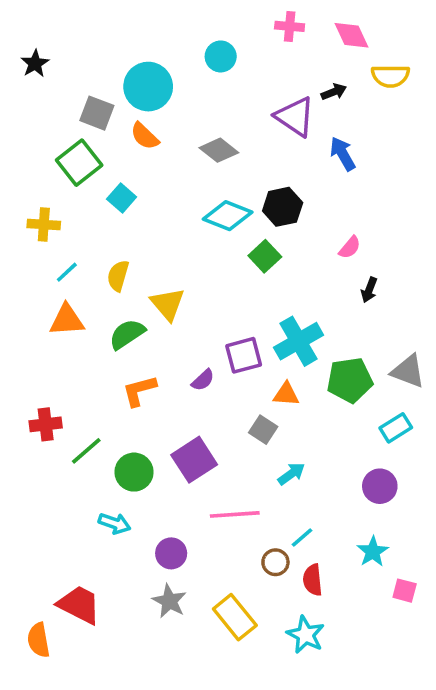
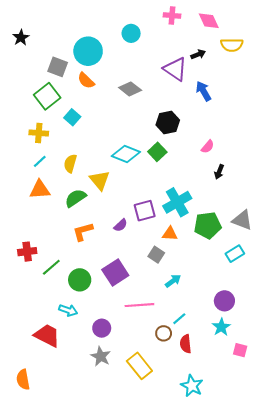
cyan diamond: (228, 216) -> (126, 154), moved
yellow cross: (44, 224) -> (39, 133), moved
purple circle: (380, 486) -> (224, 301), moved
red trapezoid: (79, 605) -> (47, 335), moved
cyan star: (306, 635) -> (192, 386), moved

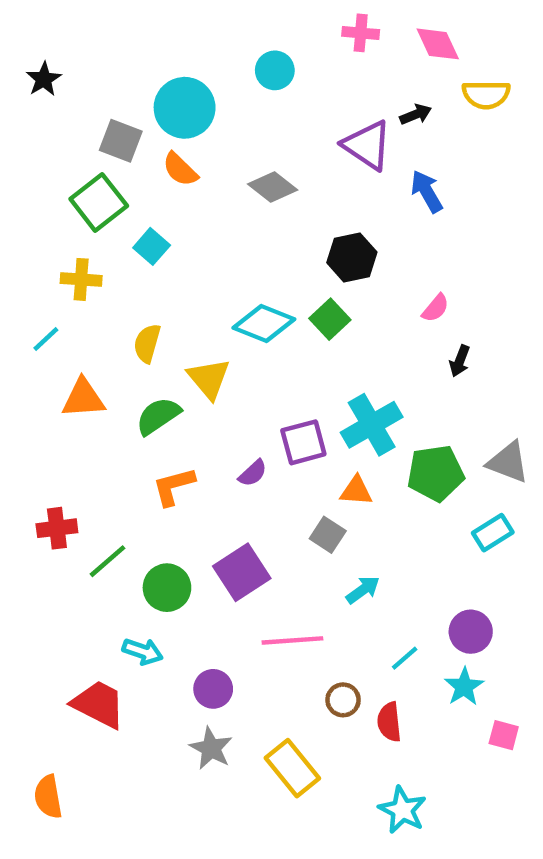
cyan line: (40, 161) -> (46, 339), moved
cyan line: (179, 319) -> (405, 658), moved

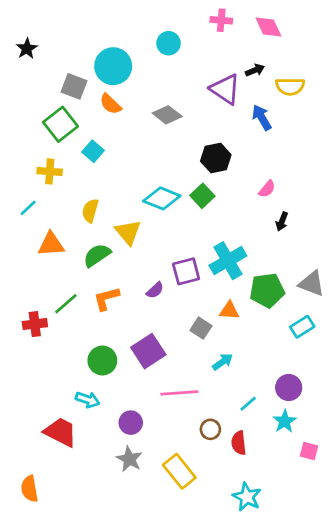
yellow semicircle: (486, 95) -> (290, 86), moved
orange triangle: (356, 491) -> (229, 311), moved
green line: (108, 561) -> (66, 304), moved

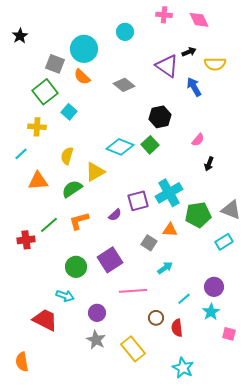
yellow triangle: (128, 232) -> (95, 172), turned 40

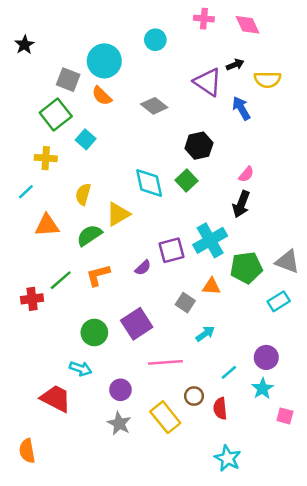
cyan diamond: (120, 147) -> (149, 183), turned 56
black arrow: (209, 164) -> (241, 204), moved, size x1.5
yellow rectangle: (133, 349) -> (165, 417), moved

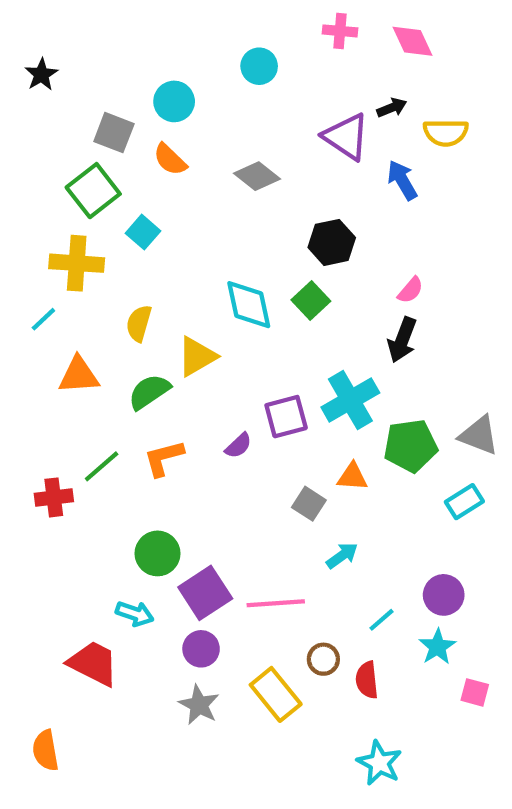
cyan circle: (104, 61) -> (174, 101), size x0.7
yellow cross: (46, 158) -> (77, 263), size x1.4
purple square: (137, 324) -> (205, 593), moved

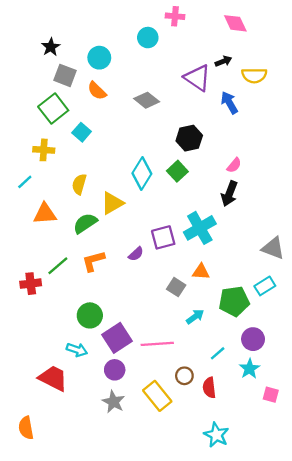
pink cross: (340, 31) -> (175, 16), moved
black star: (41, 74) -> (51, 47), moved
yellow cross: (77, 263) -> (44, 150), size x0.7
cyan diamond: (249, 305) -> (142, 174), turned 44
green pentagon: (410, 446) -> (234, 301), moved

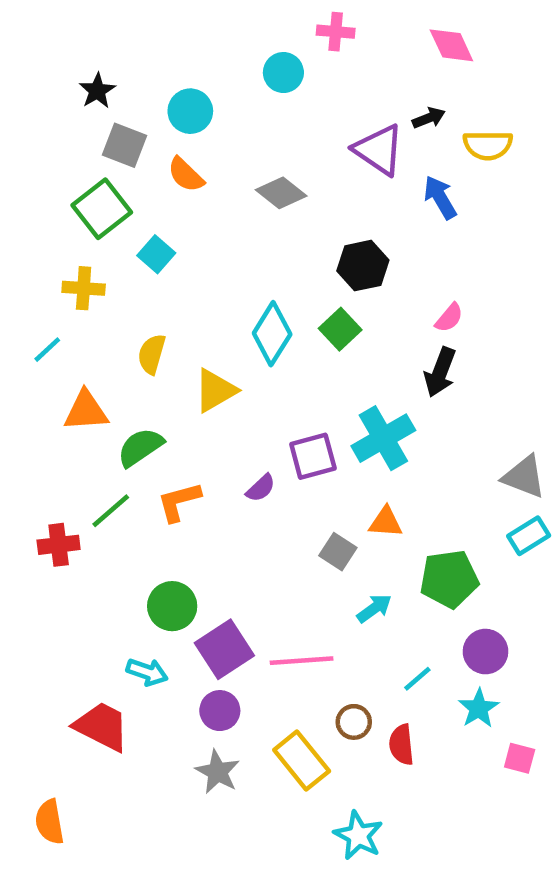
green semicircle: (85, 223) -> (140, 447), moved
cyan rectangle: (265, 286) -> (529, 536), moved
cyan star: (216, 435) -> (358, 835), moved

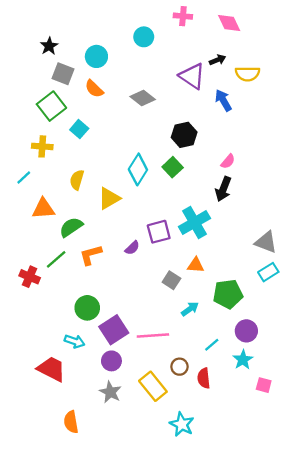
pink cross: (336, 32) -> (183, 16), moved
red cross: (59, 545) -> (30, 277), turned 30
orange semicircle: (50, 822) -> (71, 422), moved

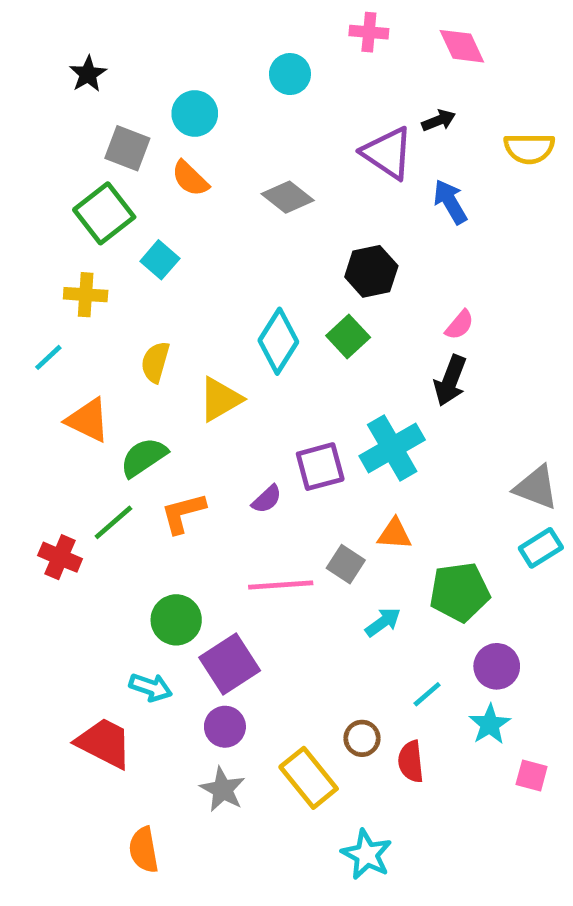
black star: (49, 46) -> (88, 74), moved
yellow semicircle: (248, 74) -> (529, 148), moved
orange triangle: (43, 209) -> (88, 420), turned 30
pink line: (153, 336) -> (281, 585), moved

